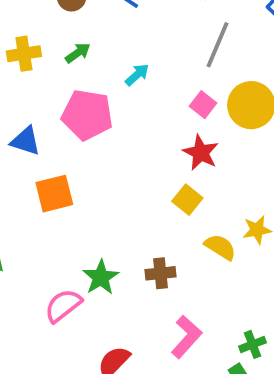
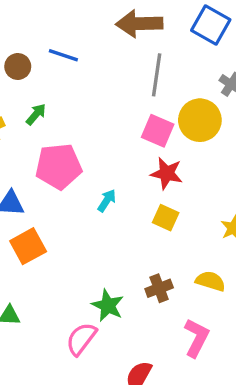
cyan arrow: (137, 75) -> (107, 201), moved
pink square: (203, 105) -> (158, 131), size x1.4
orange square: (54, 194) -> (28, 246), moved
yellow semicircle: (220, 247) -> (210, 281), moved

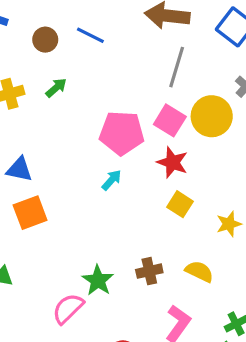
pink pentagon: (59, 166) -> (122, 133), moved
yellow square: (166, 218) -> (180, 204), moved

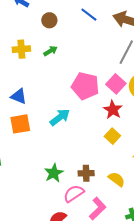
blue line: (90, 35) -> (89, 15), moved
cyan arrow: (112, 180) -> (60, 117), moved, size x1.5
pink semicircle: (68, 309) -> (74, 193), moved

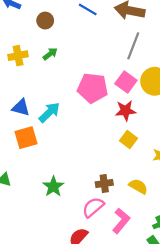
red star: (113, 110) -> (126, 111), turned -30
cyan arrow: (60, 117) -> (49, 112), moved
green star: (54, 173) -> (53, 186), moved

